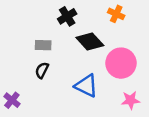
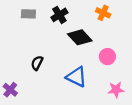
gray rectangle: (43, 45) -> (28, 14), moved
pink circle: (121, 63) -> (107, 57), size x0.6

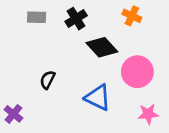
pink circle: (107, 57) -> (137, 72), size x1.5

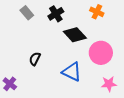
gray rectangle: (37, 17) -> (27, 13), turned 48

